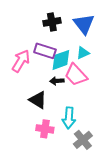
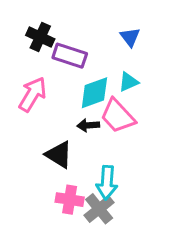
black cross: (52, 22) -> (40, 37), moved, turned 36
blue triangle: (84, 24) -> (130, 37), size x0.6
purple rectangle: (45, 51) -> (70, 56), moved
gray cross: (83, 140) -> (99, 209), moved

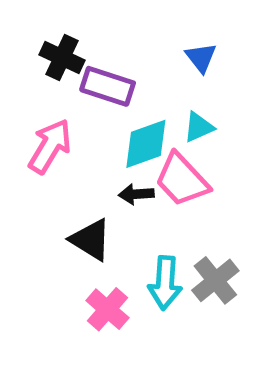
pink cross: (70, 200) -> (108, 309), turned 32
gray cross: (99, 209) -> (215, 280), moved

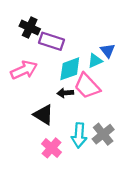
blue triangle: (201, 58) -> (108, 50), moved
pink arrow: (50, 146) -> (24, 70), turned 35

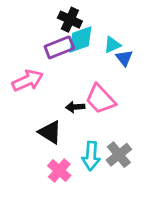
black cross: (30, 28) -> (70, 20), moved
purple rectangle: (51, 41) -> (59, 47), turned -40
cyan triangle: (95, 61) -> (112, 45), moved
cyan diamond: (70, 69) -> (80, 39), moved

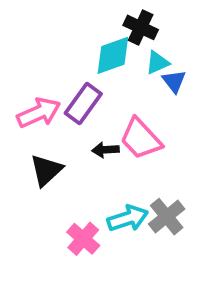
black cross: (70, 20) -> (141, 27), moved
purple rectangle: (59, 47) -> (83, 103), moved, turned -32
black triangle: (50, 132) -> (46, 170), moved, turned 45
cyan arrow: (91, 156) -> (128, 218), turned -112

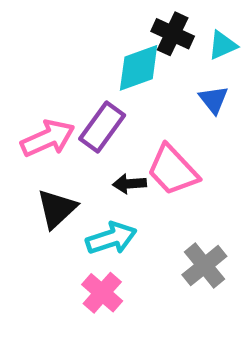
cyan triangle: (157, 63) -> (223, 45), moved
cyan arrow: (128, 218) -> (111, 238), moved

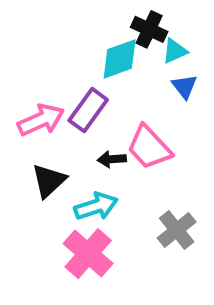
cyan triangle: (223, 45) -> (175, 51), moved
pink cross: (102, 293) -> (88, 254), size x1.4

